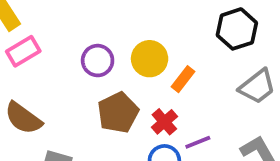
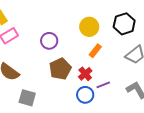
yellow circle: (150, 59) -> (89, 27), moved

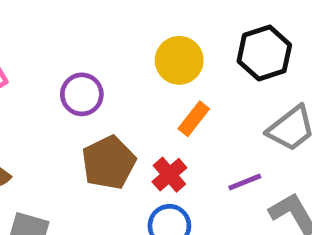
purple line: (103, 85) -> (245, 182), moved

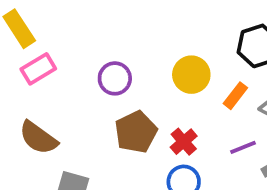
yellow circle: (179, 60) -> (191, 75), moved
orange rectangle: (194, 119) -> (235, 96), moved

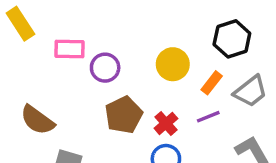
pink rectangle: (38, 69) -> (70, 49), moved, turned 32
purple line: (243, 147) -> (208, 117), moved

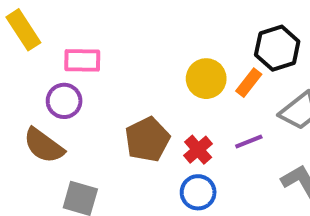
purple circle: (105, 68) -> (64, 101), moved
orange rectangle: (212, 83) -> (249, 83), moved

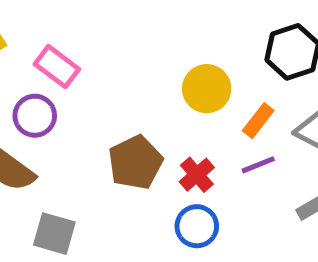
pink rectangle: (82, 60) -> (57, 67), turned 36
orange rectangle: (249, 83) -> (258, 121), moved

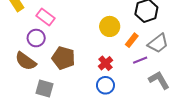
brown pentagon: (135, 162) -> (63, 58), moved, turned -30
purple line: (258, 165) -> (140, 60), moved

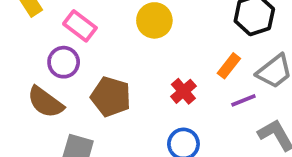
yellow circle: (110, 26) -> (154, 20), moved
red cross: (105, 63) -> (183, 91), moved

